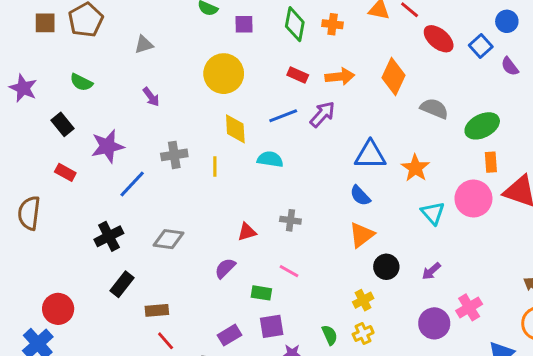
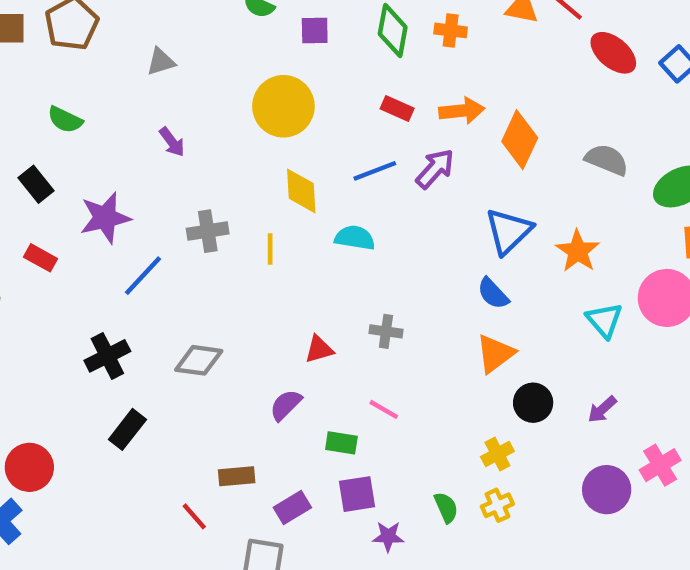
orange diamond: (394, 77) -> (520, 140), moved
blue triangle: (370, 155) -> (509, 231), turned -44
brown rectangle: (157, 310) -> (237, 476), moved

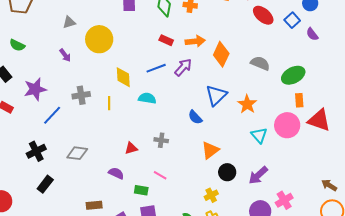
gray triangle: (161, 62) -> (69, 22), moved
yellow circle: (283, 106) -> (99, 39), moved
blue semicircle: (493, 293) -> (195, 117), moved
purple semicircle: (286, 405) -> (116, 173), turned 70
purple arrow: (602, 409) -> (258, 175), size x1.5

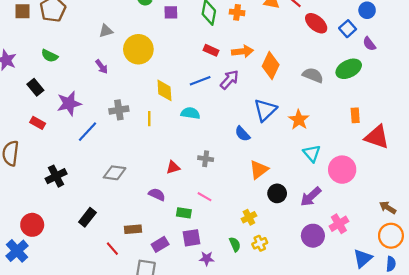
green ellipse: (293, 75) -> (349, 69), moved
pink circle: (287, 125) -> (342, 170), moved
black cross: (36, 151) -> (56, 176), moved
black rectangle: (45, 184) -> (87, 217), moved
yellow cross: (211, 195) -> (249, 217), moved

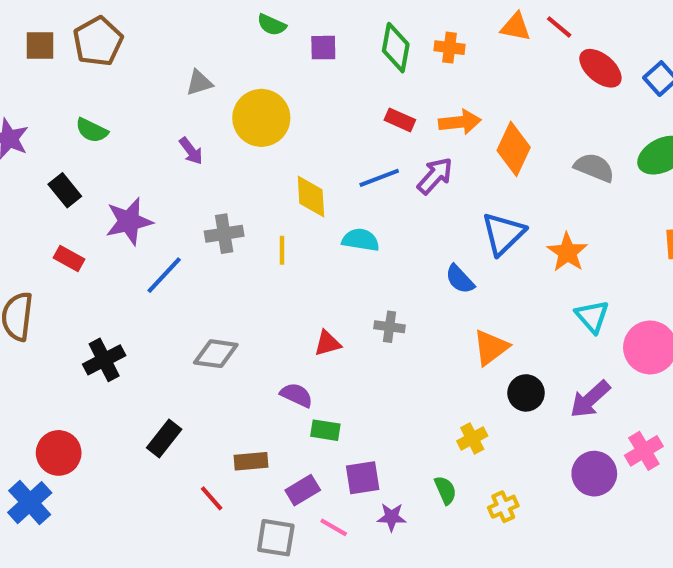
pink line: (205, 197) -> (334, 527), moved
green rectangle: (184, 213) -> (325, 430), moved
yellow cross: (260, 243) -> (503, 507), moved

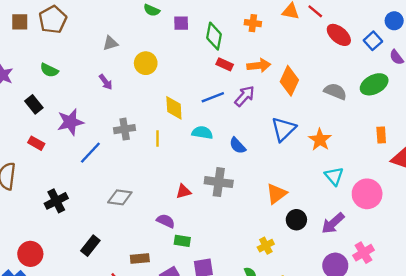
green diamond: (396, 48) -> (214, 36), moved
yellow circle: (261, 118) -> (146, 63), size x0.7
blue semicircle: (460, 279) -> (238, 146), moved
gray cross: (390, 327) -> (219, 182), size x1.6

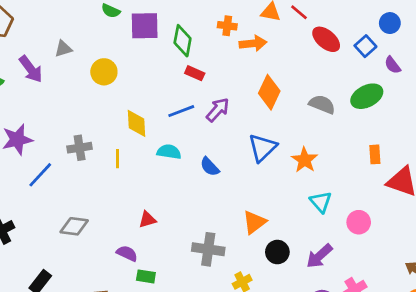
purple square: (181, 23) -> (145, 26), size x1.6
orange arrow: (259, 66) -> (253, 43), moved
purple arrow: (106, 82) -> (31, 69), moved, size x1.5
gray cross: (219, 182) -> (208, 249), moved
pink circle: (367, 194) -> (359, 222), size x0.7

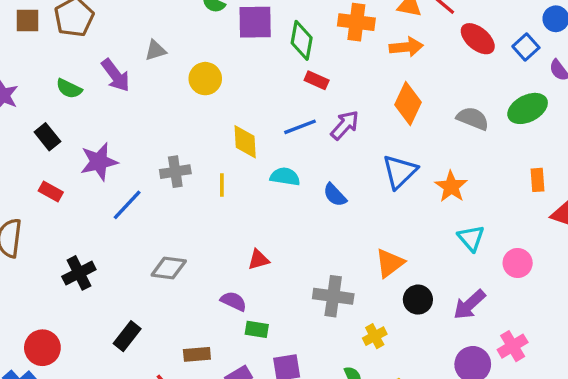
orange cross: (227, 26) -> (356, 22), size x1.5
orange arrow: (253, 43) -> (406, 47), moved

